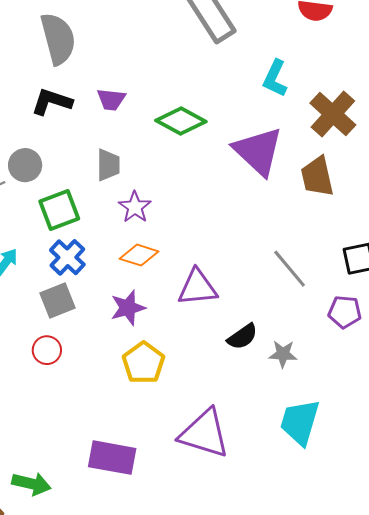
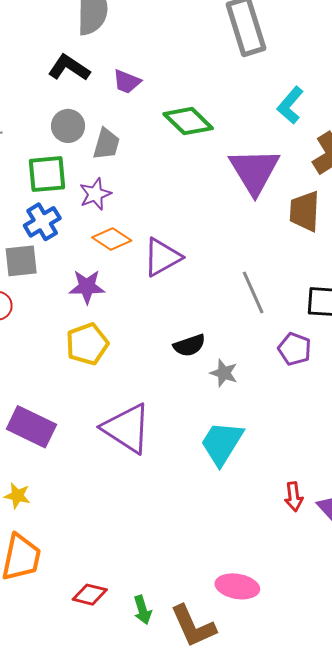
gray circle: (25, 165) -> (68, 126), moved
purple star: (135, 207) -> (95, 194), moved
purple triangle: (197, 288) -> (162, 257), moved, turned -39

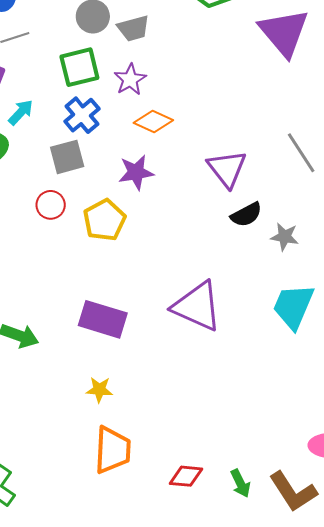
gray trapezoid: (106, 144) -> (133, 28), turned 68
purple triangle: (162, 257) -> (227, 169), moved, turned -30
yellow pentagon: (87, 344) -> (104, 220), moved

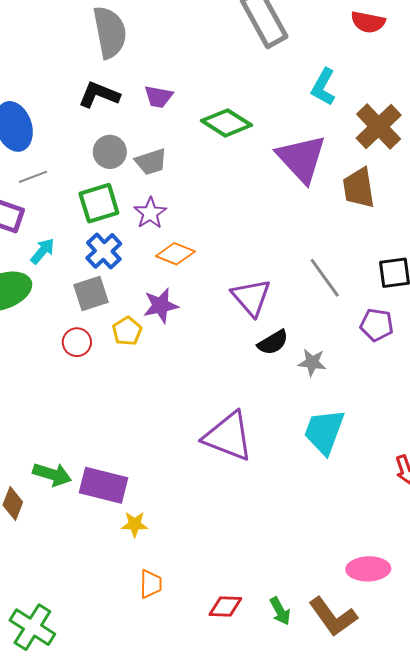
yellow pentagon: (104, 220) -> (127, 331), moved, size x0.7
purple rectangle: (103, 319) -> (103, 485), moved
orange trapezoid: (113, 450) -> (151, 584), size x0.6

